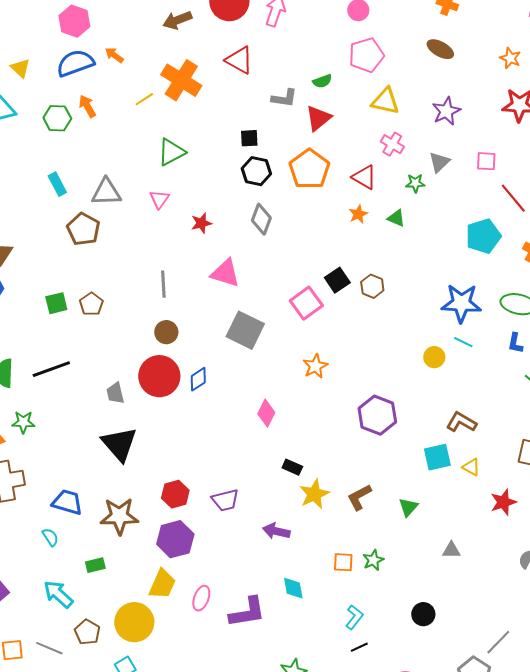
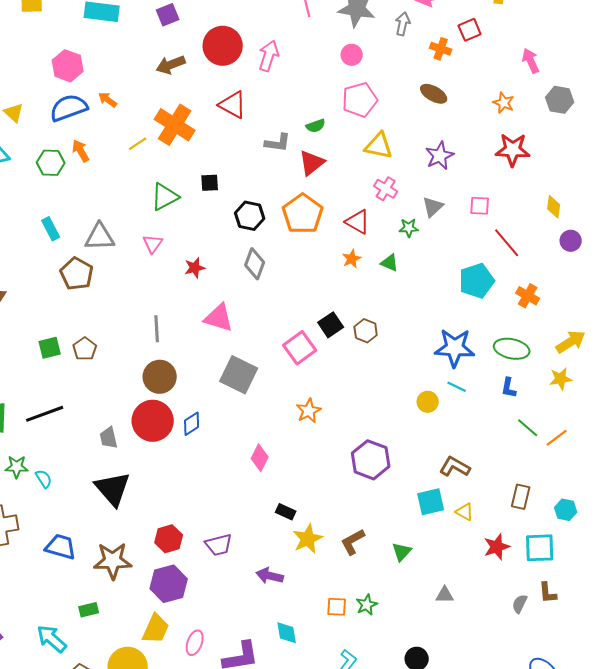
black square: (249, 138) -> (210, 183), moved
brown circle: (166, 332) -> (160, 377), size x1.4
cyan semicircle: (50, 537) -> (44, 479), moved

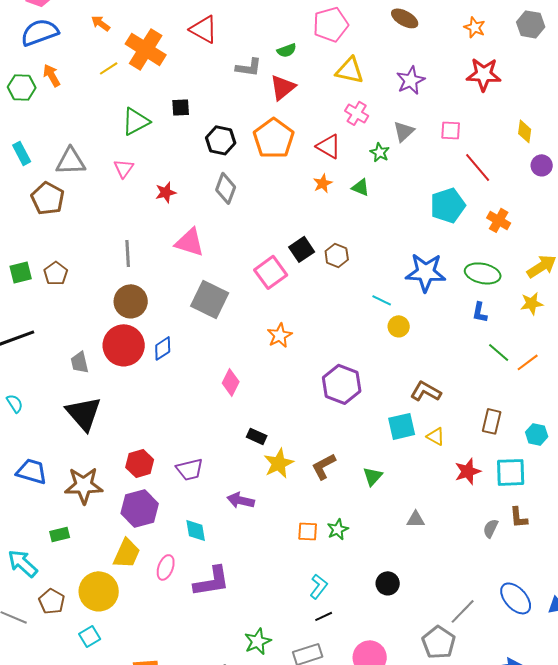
orange arrow: (108, 100) -> (101, 23), moved
green star: (409, 228) -> (380, 152), turned 30
cyan line: (457, 387) -> (382, 300), moved
cyan diamond: (287, 633) -> (196, 530), moved

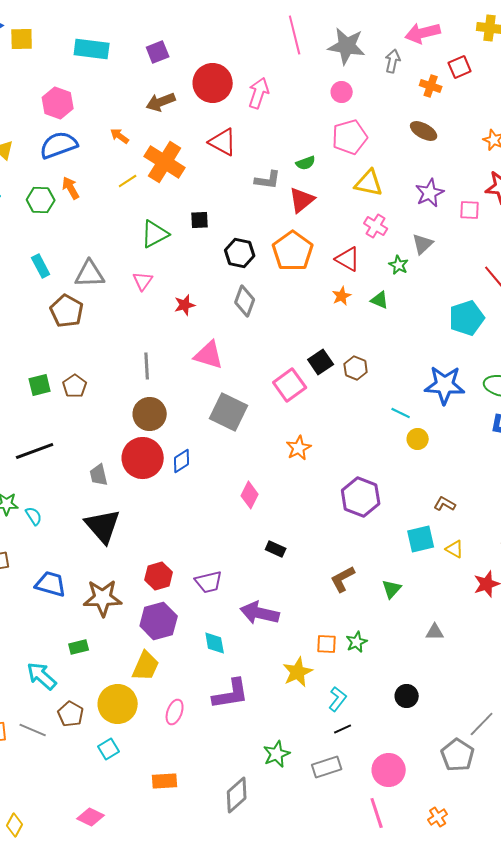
pink square: (451, 130) -> (470, 210), moved
brown L-shape: (426, 391) -> (445, 504), size x0.7
yellow star: (279, 463) -> (298, 672), moved
purple arrow: (241, 500) -> (260, 613), size x1.4
pink ellipse: (166, 567) -> (175, 712), moved

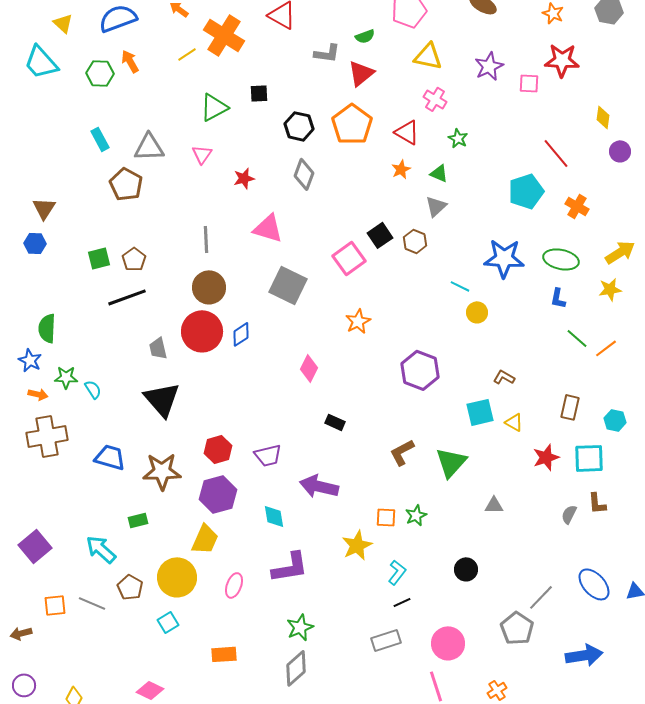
gray triangle: (423, 244) -> (436, 206), moved
black line: (35, 451) -> (127, 297), moved
green triangle: (392, 589) -> (451, 462), size x1.6
green star: (277, 754) -> (300, 627), moved

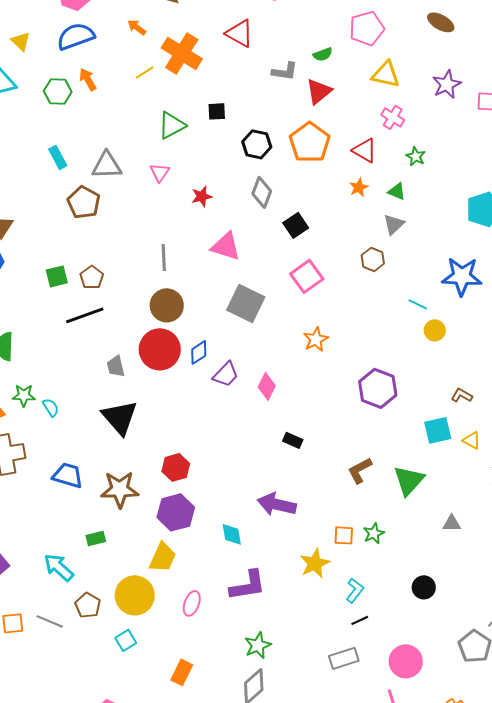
black square: (380, 235) -> (296, 225), moved
purple trapezoid: (268, 455) -> (226, 374), moved, turned -32
orange rectangle: (224, 654) -> (182, 672), turned -60

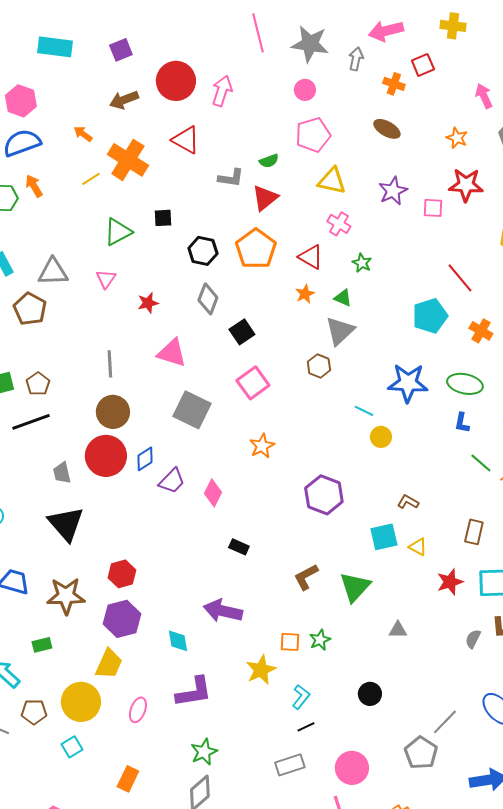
gray triangle: (394, 224) -> (340, 331), size x1.4
brown pentagon: (88, 605) -> (34, 712), turned -30

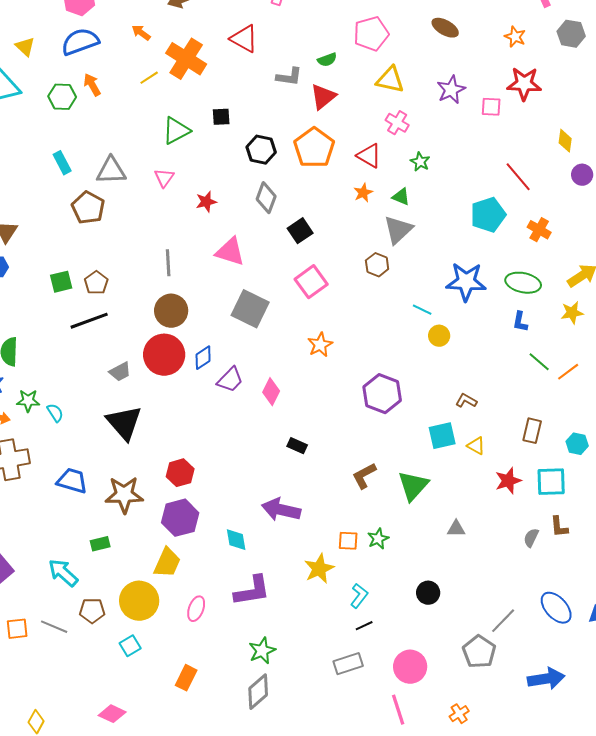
gray trapezoid: (62, 473) -> (120, 372), turned -105

